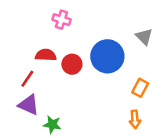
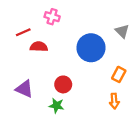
red circle: (72, 64) -> (63, 84), moved
red line: (27, 79) -> (23, 32), moved, turned 32
green star: (52, 125) -> (57, 106), moved

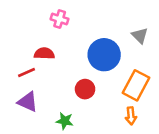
red line: (23, 32) -> (26, 73), moved
orange rectangle: (119, 74) -> (136, 85), size x1.6
red circle: (63, 84) -> (85, 89), moved

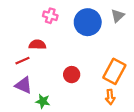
gray triangle: (140, 36) -> (118, 16), moved, turned 32
blue circle: (104, 55) -> (88, 22), moved
green star: (65, 121) -> (43, 101), moved

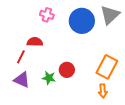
gray triangle: (118, 16) -> (110, 15), size x1.5
red line: (22, 61) -> (21, 57), turned -40
green star: (43, 101) -> (49, 78), moved

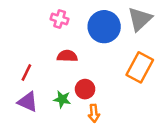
red semicircle: (35, 42) -> (67, 56), moved
orange rectangle: (107, 67) -> (140, 67), moved
orange arrow: (103, 91) -> (94, 113), moved

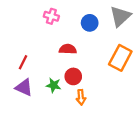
blue circle: (104, 27) -> (90, 23), size x0.6
red semicircle: (67, 56) -> (68, 49), moved

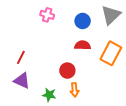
red semicircle: (68, 49) -> (83, 45), moved
green star: (54, 85) -> (49, 95), moved

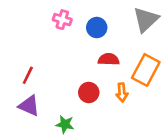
blue circle: (83, 21) -> (97, 28), moved
orange arrow: (74, 90) -> (122, 92), moved

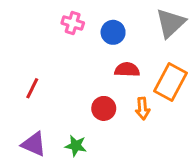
purple triangle: (29, 106) -> (34, 144), moved

